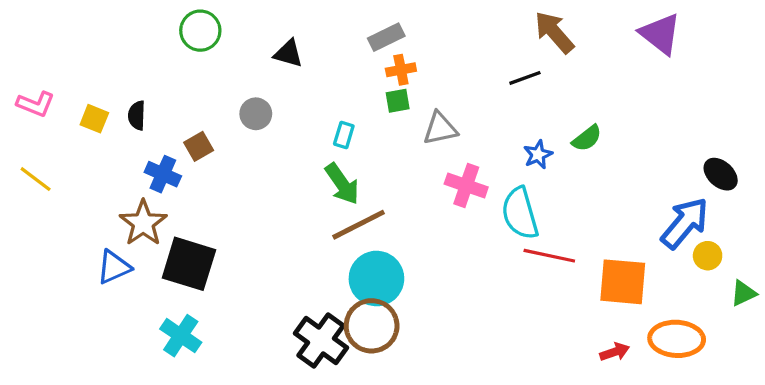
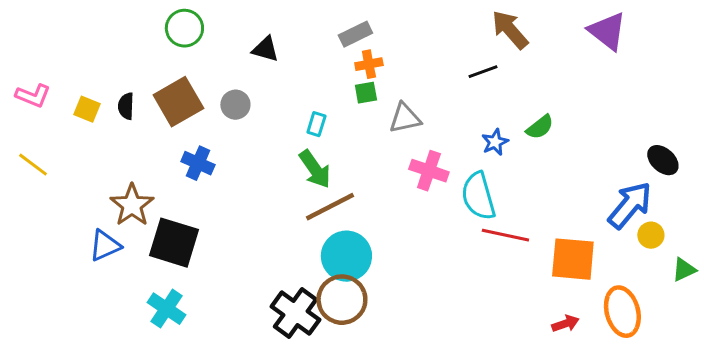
brown square: (199, 146) -> (178, 102), moved, size x1.8
blue cross: (163, 174) -> (198, 163), moved
orange ellipse: (677, 339) -> (622, 312), turned 72

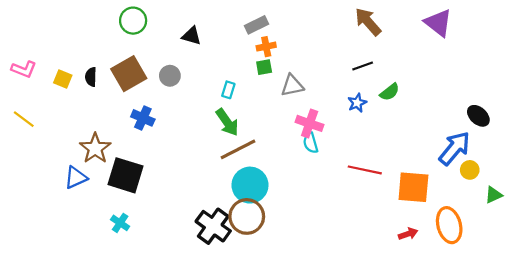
black line: (483, 72) -> (363, 66), moved
cyan semicircle: (478, 196) -> (311, 143), moved, size x0.6
cyan cross: (166, 309) -> (120, 223), size x0.7

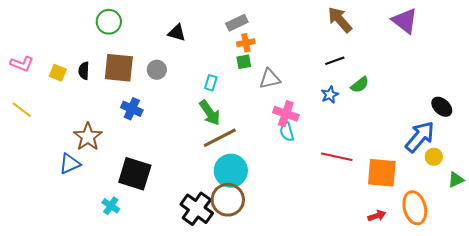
green circle: (133, 21) -> (109, 22), moved
brown square: (129, 74) -> (119, 68), turned 36
black square: (126, 175) -> (135, 174), moved

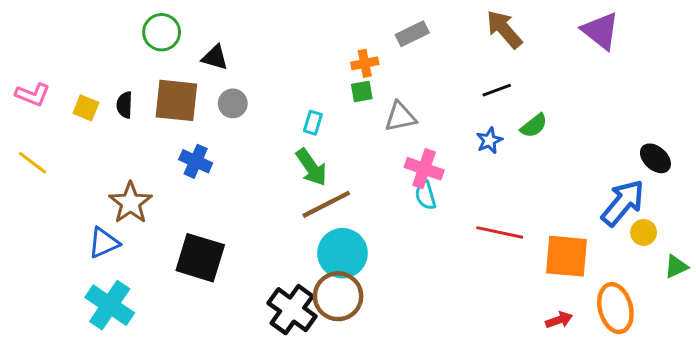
gray rectangle: (237, 23) -> (412, 34), moved
black triangle: (177, 33) -> (215, 57), moved
cyan cross: (111, 206) -> (110, 305), moved, size x1.8

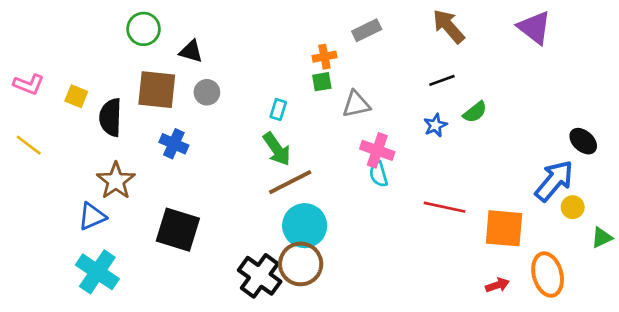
black semicircle: (124, 105) -> (111, 117), moved, size x1.6

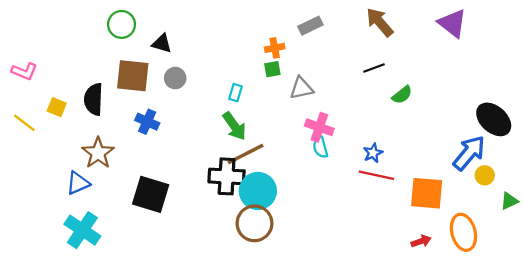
yellow square: (76, 96) -> (57, 107), moved
blue star: (435, 125) -> (373, 153), moved
black ellipse: (583, 141) -> (494, 119), size x1.5
black cross: (260, 276) -> (227, 176), moved, turned -33

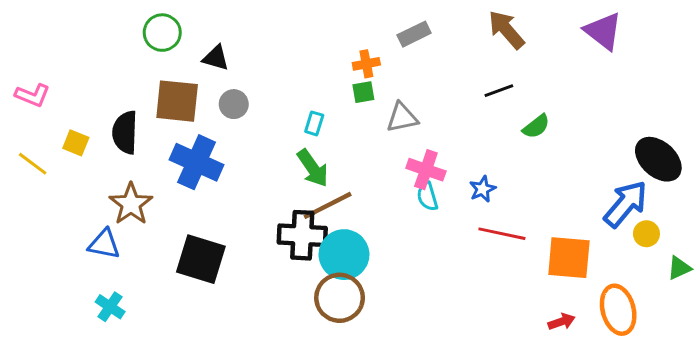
blue cross: (147, 122) -> (196, 162), size x1.6
blue star: (373, 153) -> (483, 189), moved
blue triangle: (78, 183) -> (104, 244), turned 35
cyan cross: (82, 230) -> (110, 307), size x0.6

